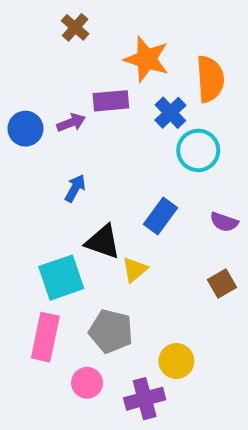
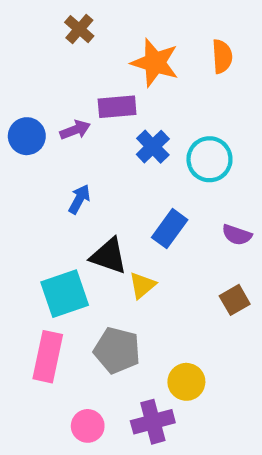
orange semicircle: (210, 79) -> (222, 56), moved, size x0.7
blue cross: (170, 113) -> (153, 147), moved
pink circle: (87, 383) -> (88, 426), moved

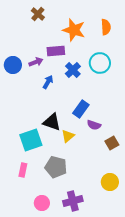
cyan circle: (209, 159) -> (100, 63), moved
blue arrow: (79, 199) -> (48, 82), moved
purple semicircle: (237, 235) -> (94, 125), moved
pink rectangle: (48, 357) -> (23, 170), size x0.6
yellow circle: (186, 382) -> (110, 182), moved

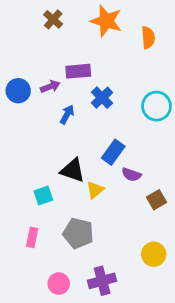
orange star: (74, 30) -> (106, 21), moved
cyan circle: (100, 63) -> (157, 106), moved
cyan square: (31, 140) -> (43, 196), size x0.6

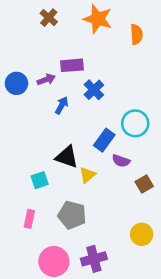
cyan circle: (157, 106) -> (135, 123), moved
pink circle: (59, 284) -> (54, 261), size x1.5

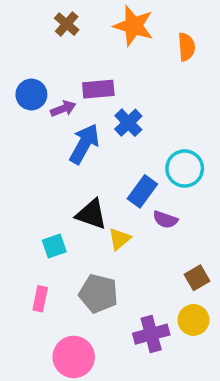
blue circle: (16, 83) -> (31, 94), moved
blue arrow: (62, 105) -> (84, 144), size x1.6
brown square: (144, 184) -> (197, 278), moved
purple cross: (94, 259) -> (151, 334), moved

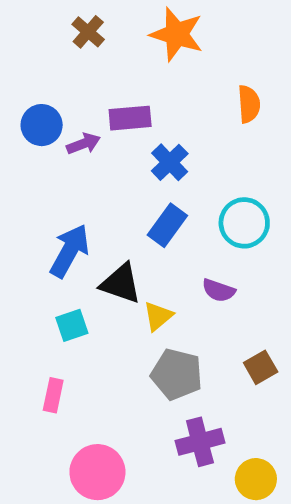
orange semicircle: (186, 47) -> (249, 104), moved
blue arrow: (84, 144) -> (70, 251), moved
blue rectangle: (142, 191) -> (167, 225), moved
gray pentagon: (98, 294) -> (177, 374), moved
yellow circle: (193, 320) -> (256, 479), moved

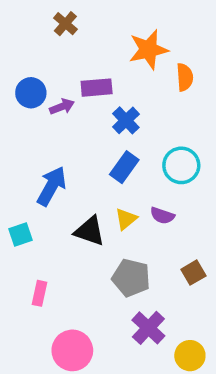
orange star: (177, 34) -> (148, 50), moved, turned -30
black triangle: (121, 283) -> (90, 231), moved
yellow triangle: (158, 316) -> (126, 219), moved
cyan square: (72, 325) -> (20, 235), moved
purple cross: (200, 442) -> (148, 328), turned -32

